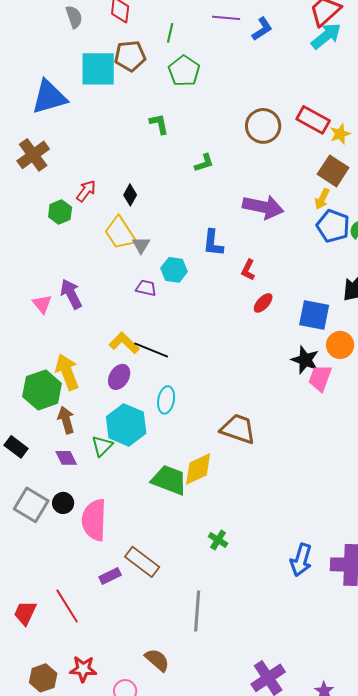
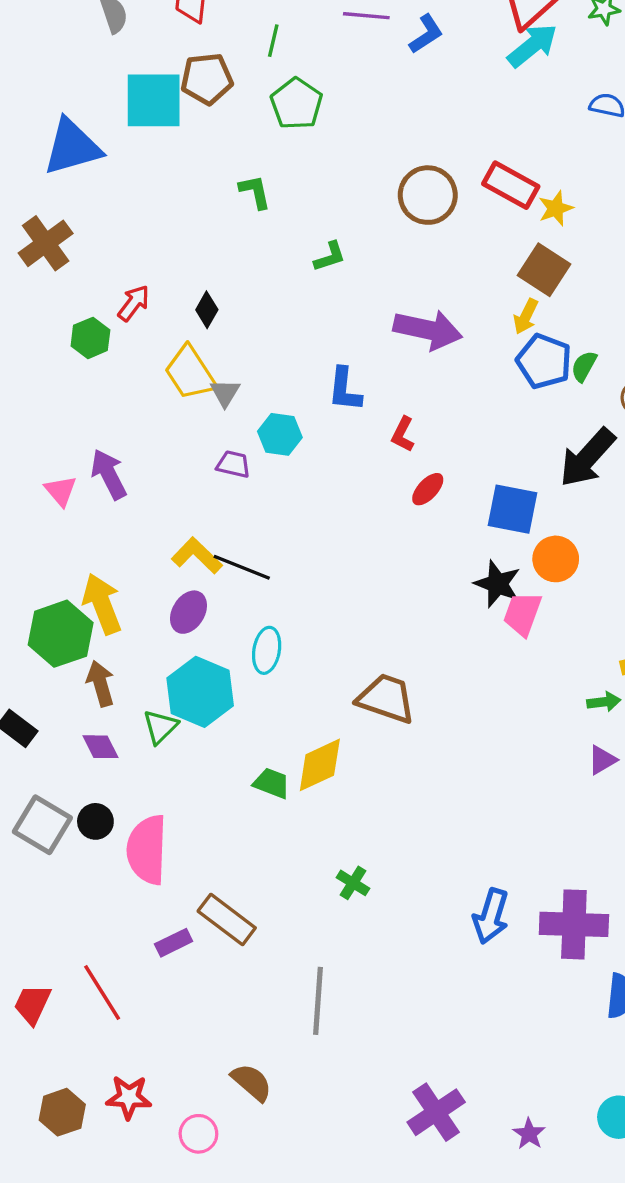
green trapezoid: (169, 480) -> (272, 783), size x0.6

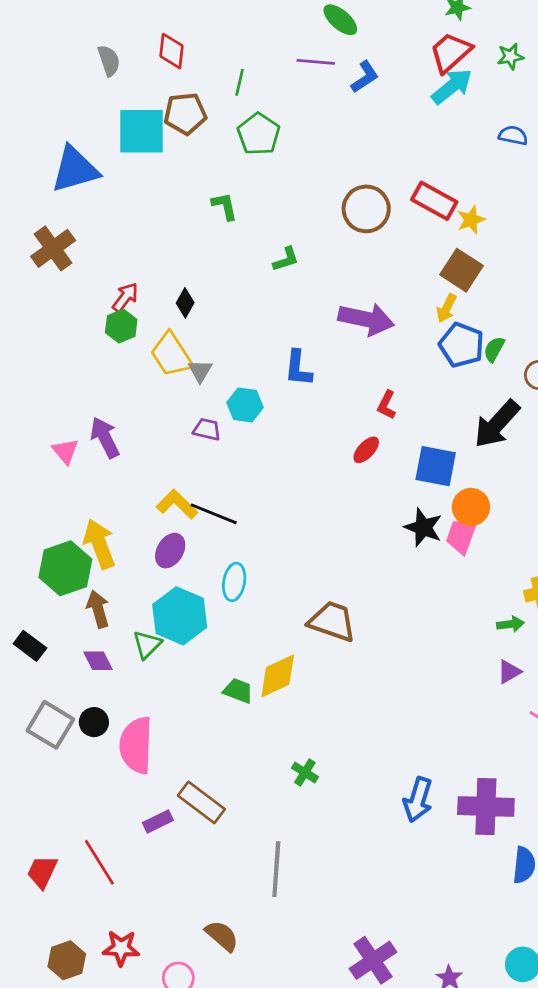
green hexagon: (90, 338) -> (121, 326), moved
red L-shape: (403, 434) -> (387, 405), moved
pink trapezoid: (522, 614) -> (461, 536), moved

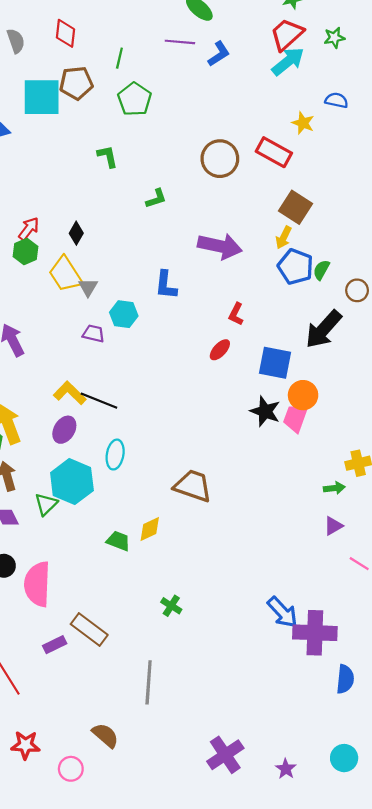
yellow star: (471, 220) -> (303, 123), moved, turned -30
yellow diamond: (278, 676) -> (150, 529), size x0.7
blue arrow: (418, 800) -> (283, 612), moved, turned -60

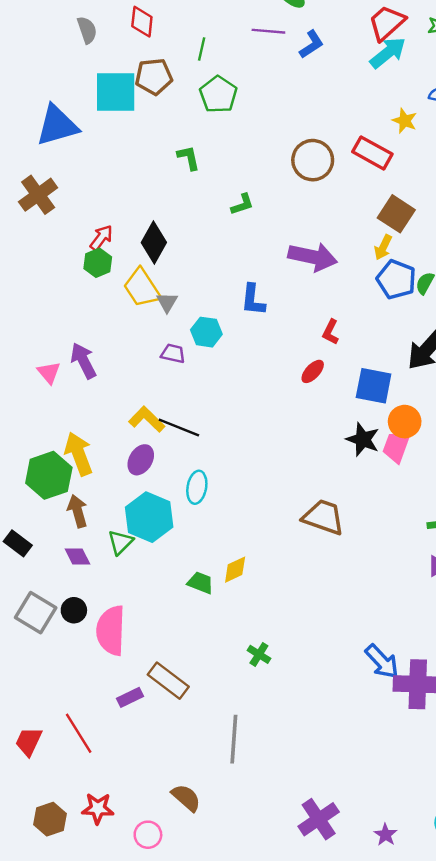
black diamond: (76, 233) -> (154, 242), size x1.6
brown trapezoid: (193, 486) -> (323, 517), moved

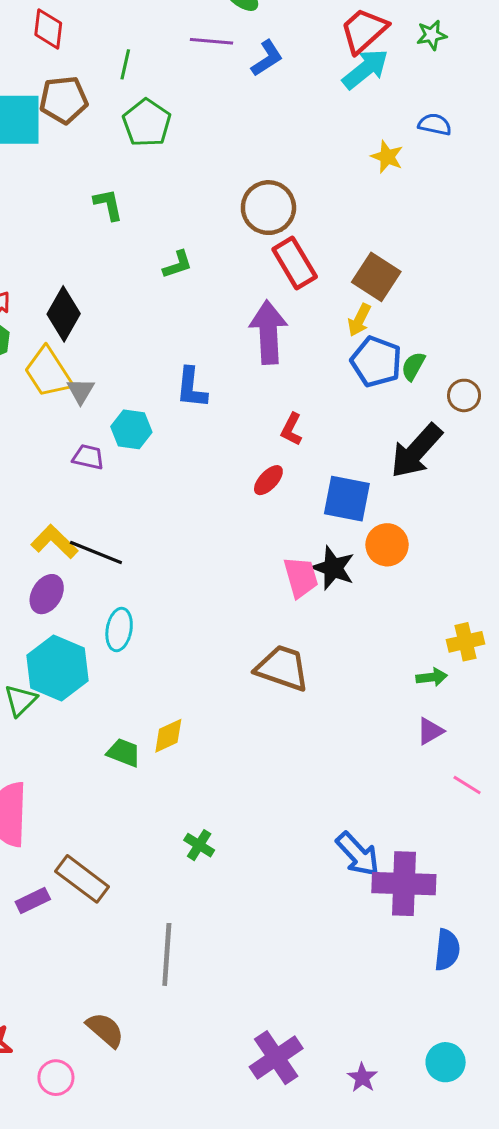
red rectangle: (372, 153) -> (295, 263), moved, turned 30
purple arrow: (313, 257) -> (268, 332), turned -105
pink trapezoid: (396, 447) -> (301, 577), moved, turned 144

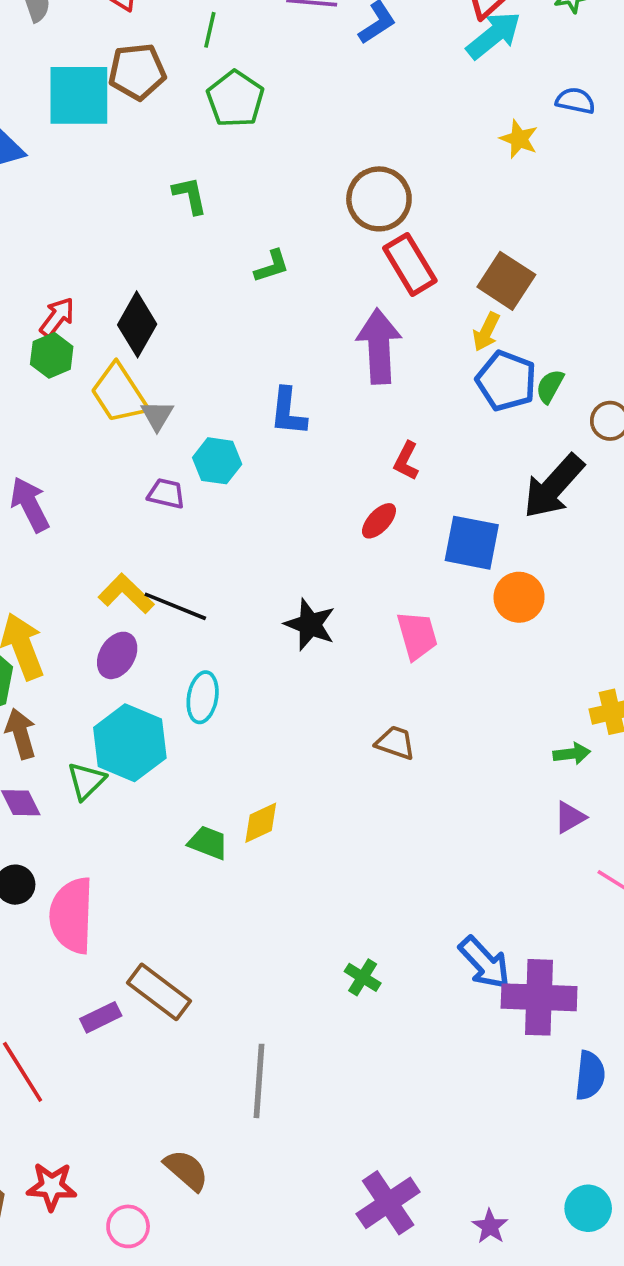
black star: (333, 568) -> (310, 625), moved
brown trapezoid: (282, 668) -> (395, 743), size x0.6
green cross: (199, 845) -> (363, 977), moved

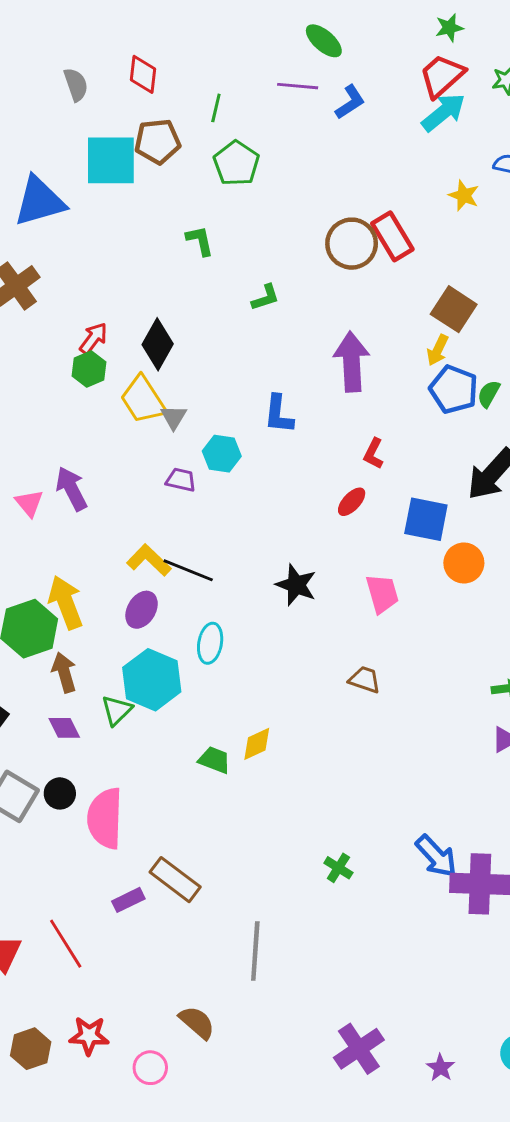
red rectangle: (410, 264) -> (392, 236), moved

